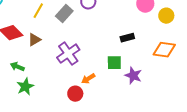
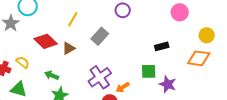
gray rectangle: (64, 14) -> (100, 36), moved
yellow circle: (166, 16) -> (207, 35), moved
purple cross: (68, 54) -> (100, 77), moved

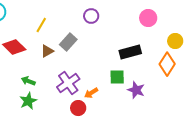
black rectangle: (162, 46) -> (130, 52), size x1.5
brown triangle: (69, 48) -> (47, 51), moved
orange diamond: (199, 58) -> (167, 64), turned -65
green arrow: (52, 75) -> (28, 81), moved

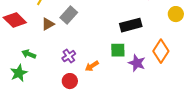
orange diamond: (167, 64) -> (161, 51), moved
purple cross: (68, 83) -> (69, 56), size x0.6
green star: (28, 101) -> (19, 73), moved
red circle: (78, 108) -> (70, 81), moved

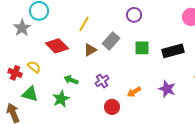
green square: (118, 50) -> (142, 48), moved
purple cross: (69, 56) -> (102, 81), moved
purple star: (137, 63) -> (167, 89), moved

